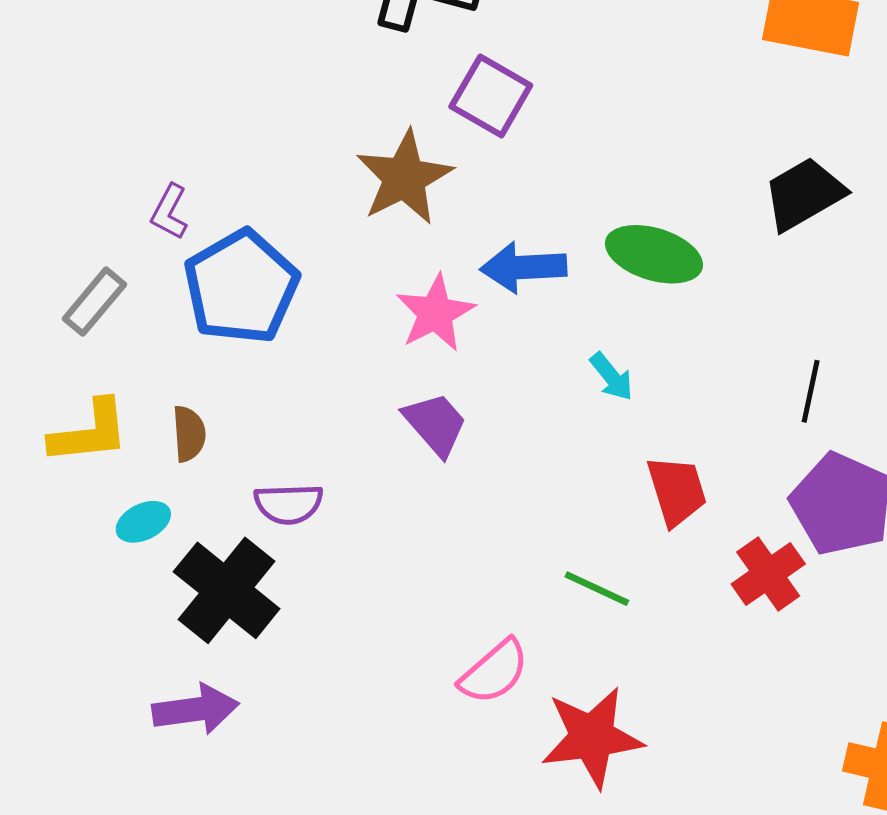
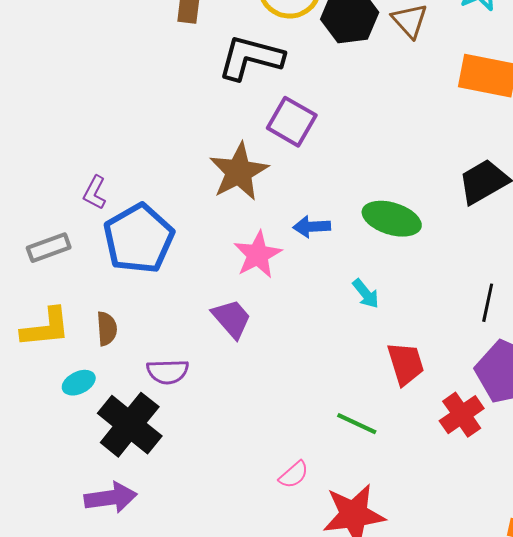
blue arrow: (523, 267) -> (312, 227), size x0.7
gray rectangle: (94, 302) -> (49, 248), turned 30
purple trapezoid: (435, 424) -> (232, 319), moved
pink semicircle: (494, 672) -> (294, 475), size x0.7

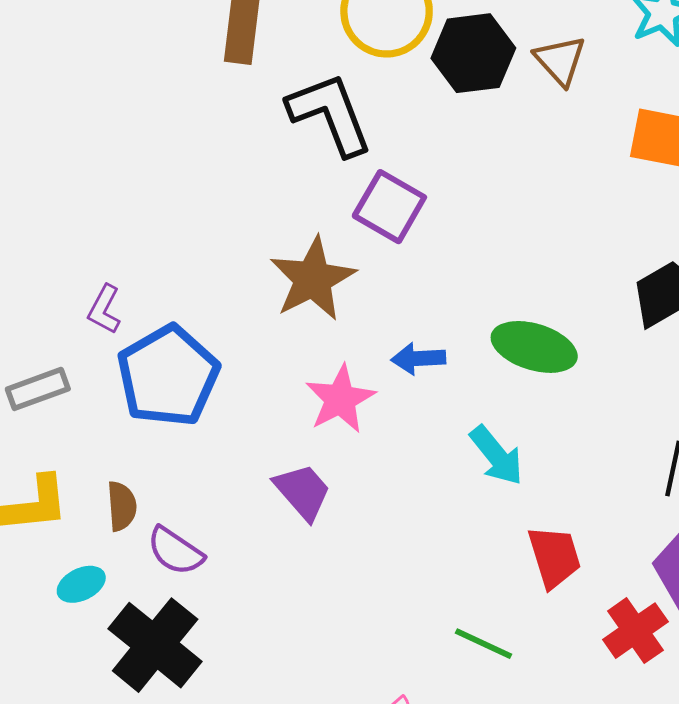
black L-shape: (251, 58) -> (330, 114), turned 54
cyan arrow: (366, 294) -> (497, 455), size x1.4
purple semicircle: (168, 372) -> (175, 551), moved, turned 36

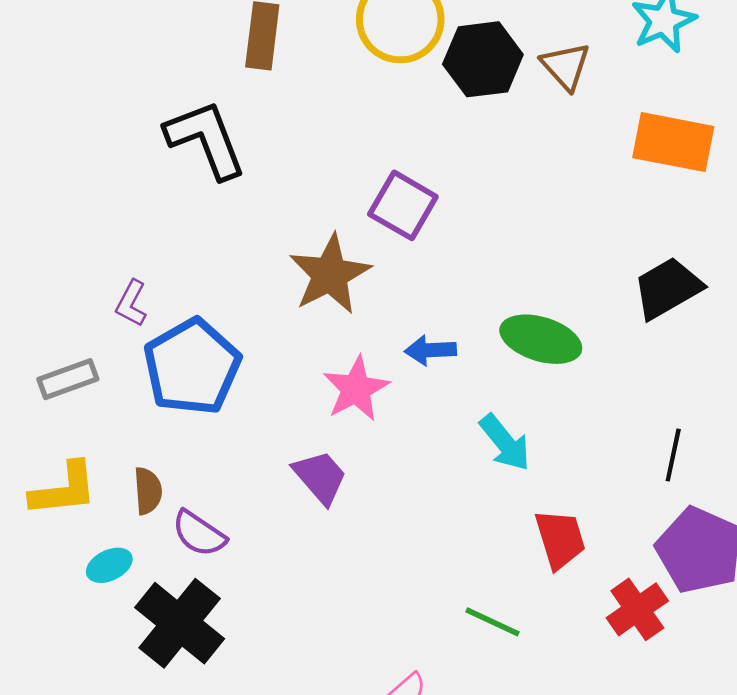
black L-shape: (330, 114) -> (206, 139), moved

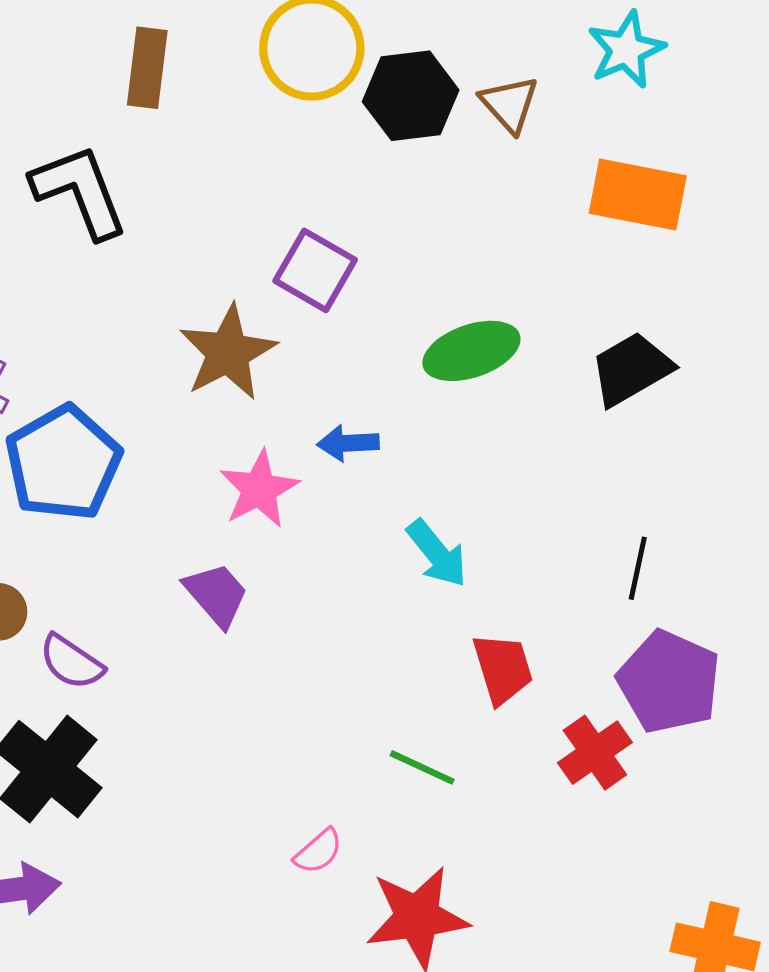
green ellipse: (541, 339) -> (471, 351), moved, turned -36

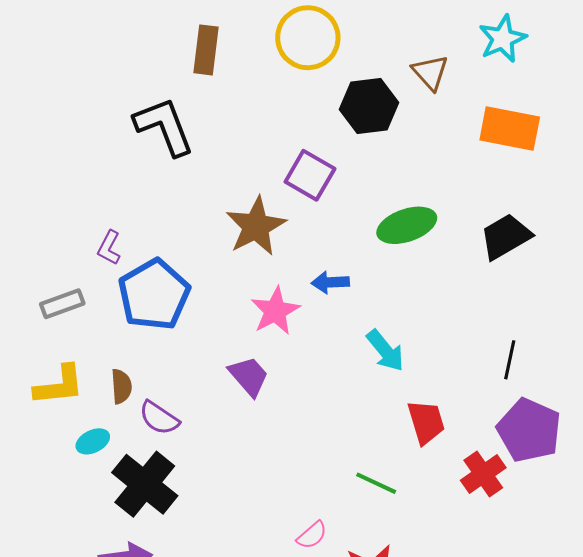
black hexagon: (411, 96) -> (369, 106), moved

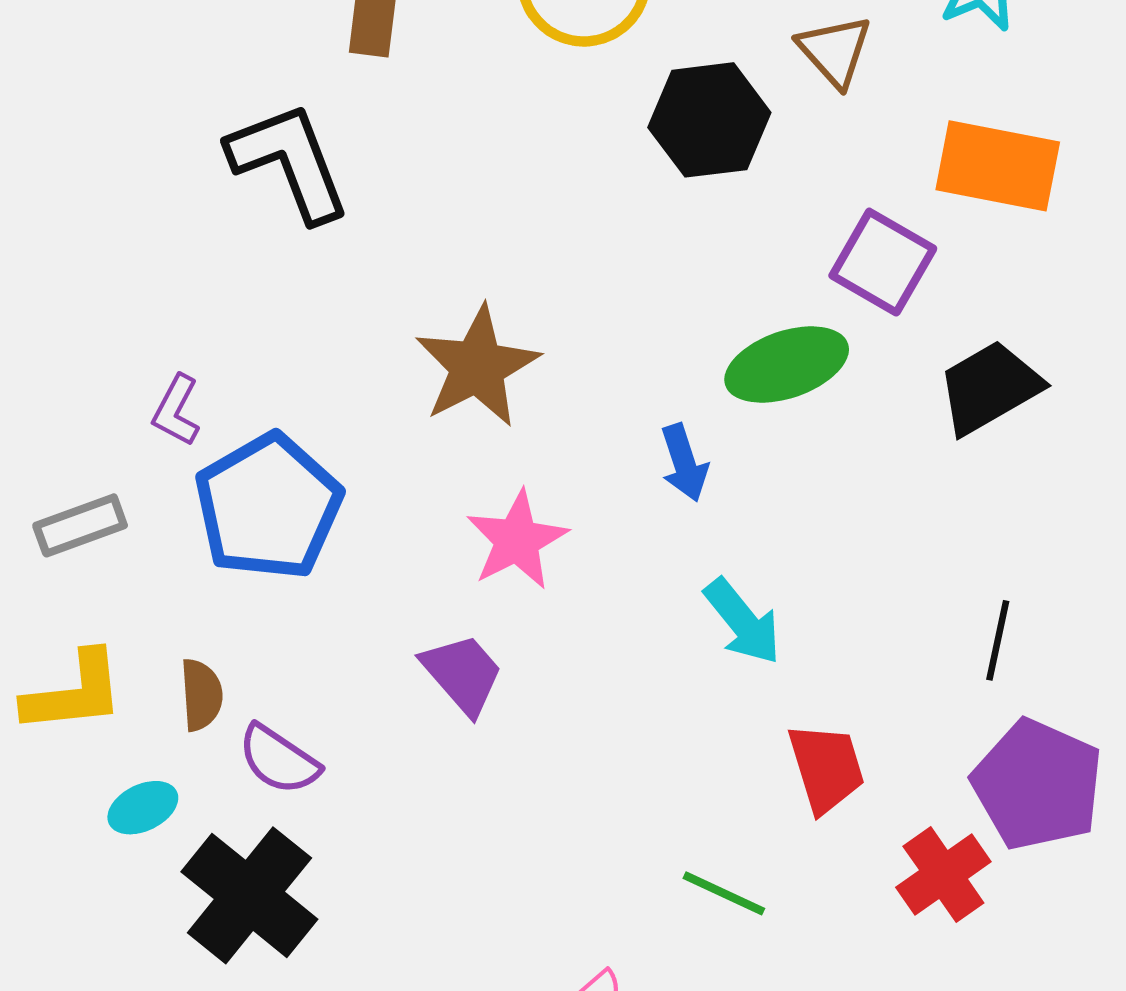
purple square: (310, 175) -> (883, 262), moved
blue arrow: (330, 282) -> (684, 463), moved, turned -105

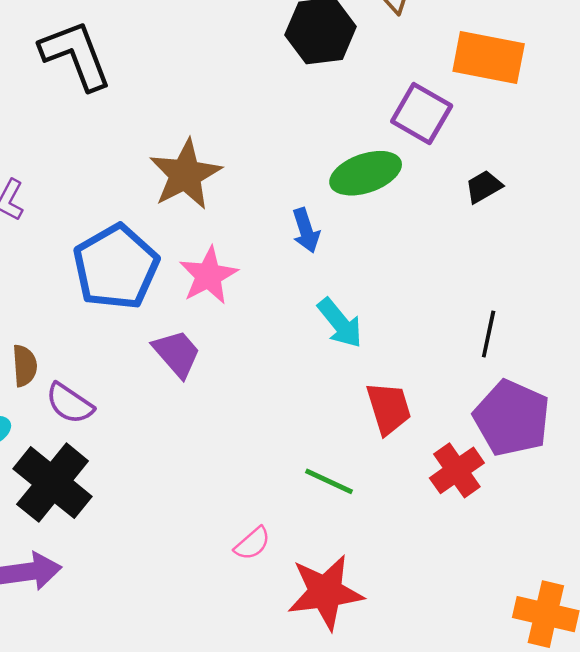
black trapezoid: (989, 387) -> (484, 187), size x0.6
blue pentagon: (268, 507) -> (116, 267), moved

